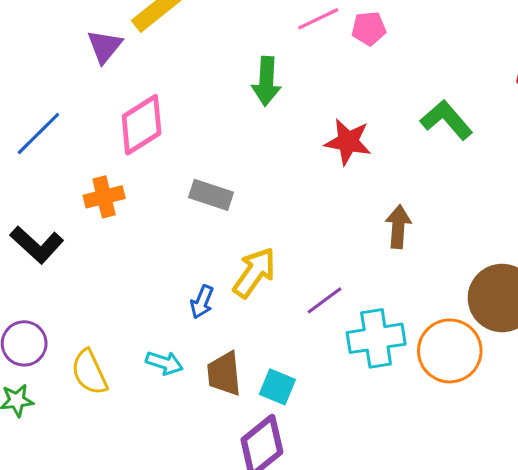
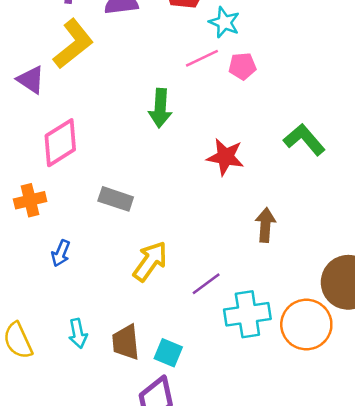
purple triangle: (105, 46) -> (31, 80), turned -36
blue arrow: (202, 302) -> (61, 253), moved
cyan arrow: (164, 363) -> (78, 333), turned 60

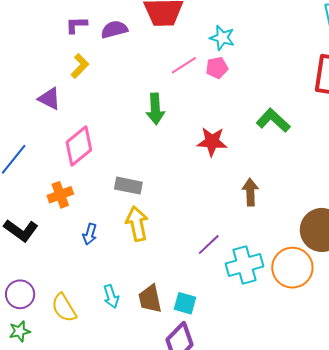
cyan star: (224, 22) -> (222, 38), moved
yellow L-shape: (73, 44) -> (80, 66), size x0.6
yellow arrow: (150, 261) -> (137, 224), moved, turned -40

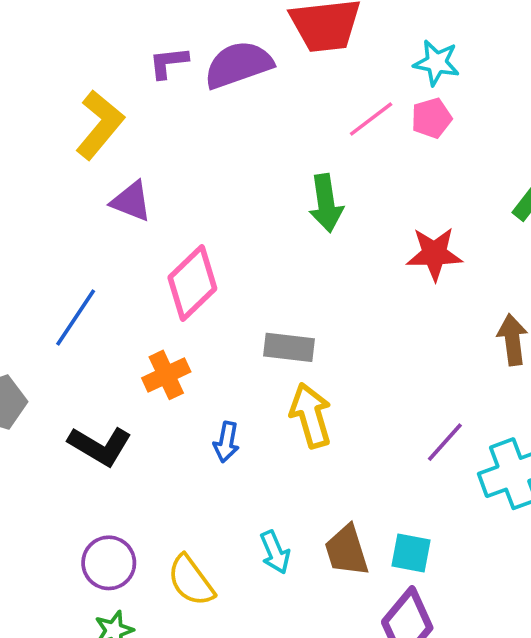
purple semicircle: (114, 29) -> (238, 65), size x1.4
yellow L-shape: (80, 66) -> (100, 125), moved, size x1.5

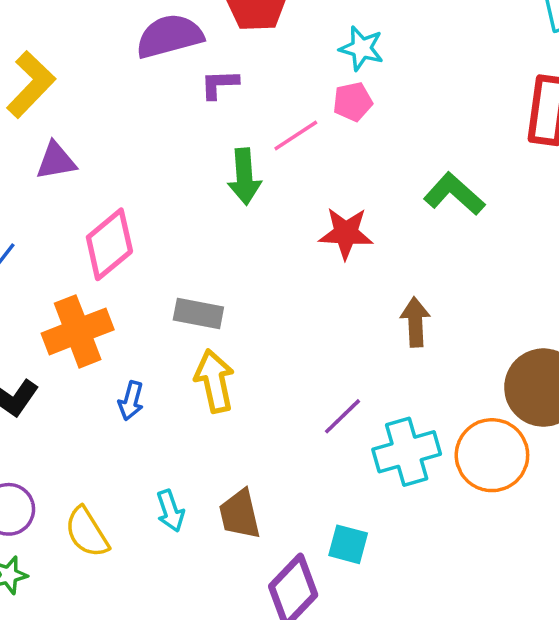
purple L-shape: (168, 63) -> (219, 84), moved
pink line: (371, 119) -> (296, 136), moved
purple triangle: (131, 201) -> (56, 161), turned -36
orange cross: (166, 375) -> (78, 331), size x1.5
cyan square: (411, 553) -> (348, 544), moved

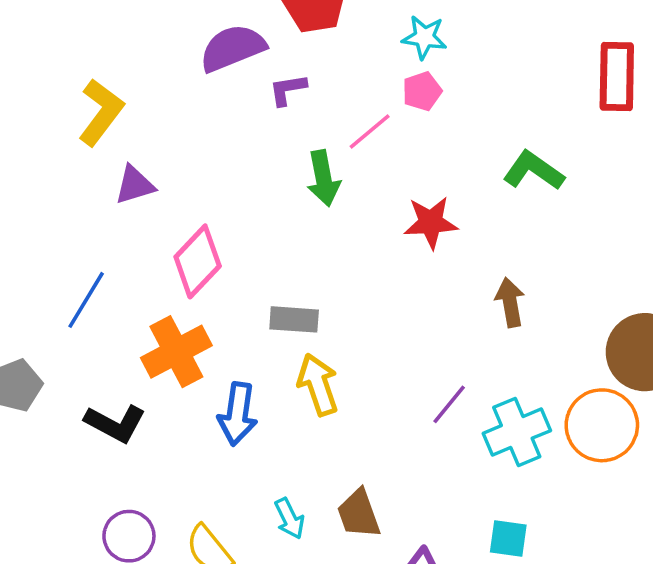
blue arrow: (131, 401) -> (238, 414), size x1.6
cyan square: (348, 544) -> (508, 539), moved

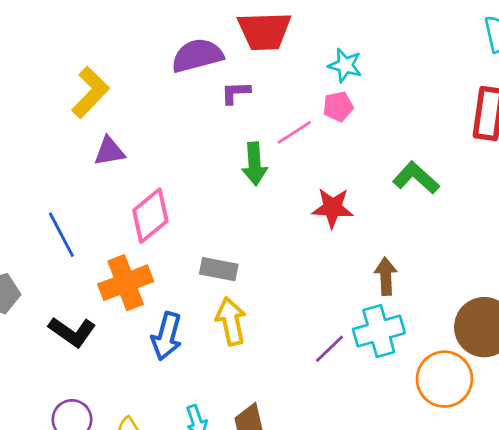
blue line: (86, 300) -> (61, 235), turned -66
cyan cross: (517, 432) -> (379, 331), moved

